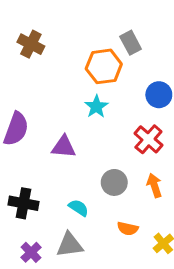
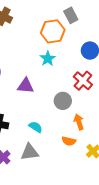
gray circle: (114, 182) -> (63, 101), moved
orange arrow: (154, 185) -> (79, 122), moved

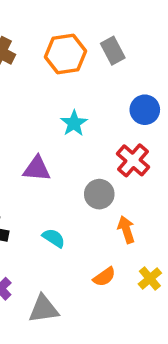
orange hexagon: (53, 31) -> (65, 54), moved
orange semicircle: (69, 141) -> (104, 277), moved, turned -48
gray triangle: (30, 152) -> (44, 309), moved

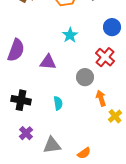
cyan semicircle: (54, 238) -> (58, 103), turned 48
orange semicircle: (104, 277) -> (84, 153), moved
yellow cross: (150, 279) -> (115, 116), moved

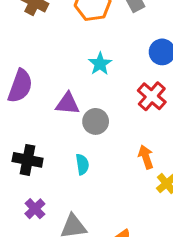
gray circle: (85, 77) -> (96, 121), moved

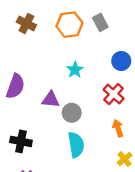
orange arrow: (146, 157) -> (118, 128), moved
cyan semicircle: (82, 164) -> (76, 145), moved, size x1.6

